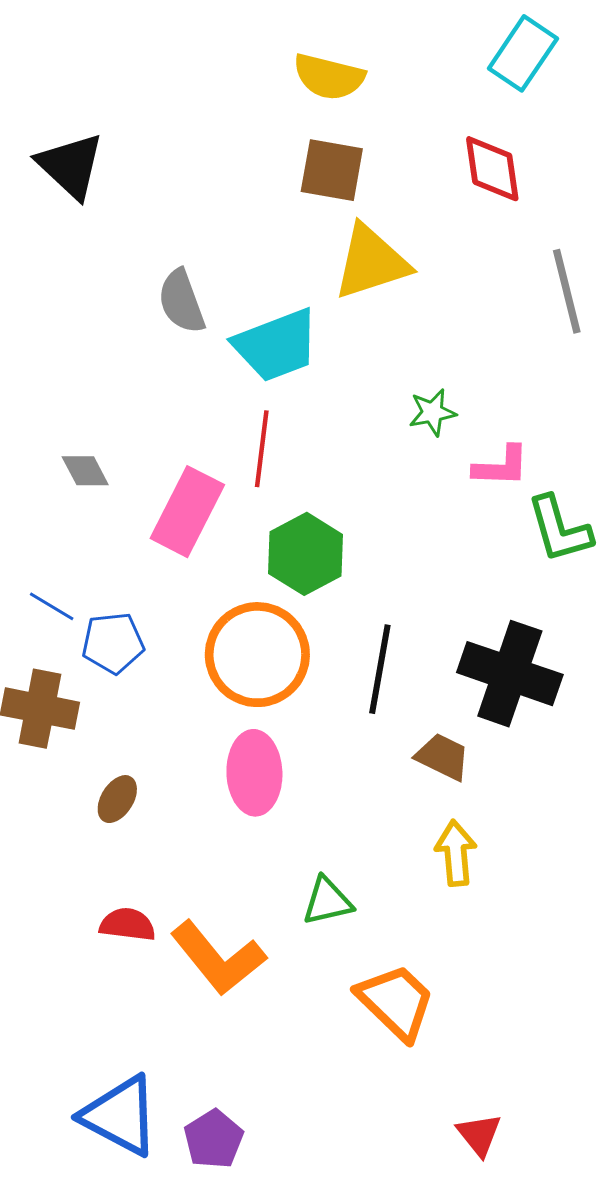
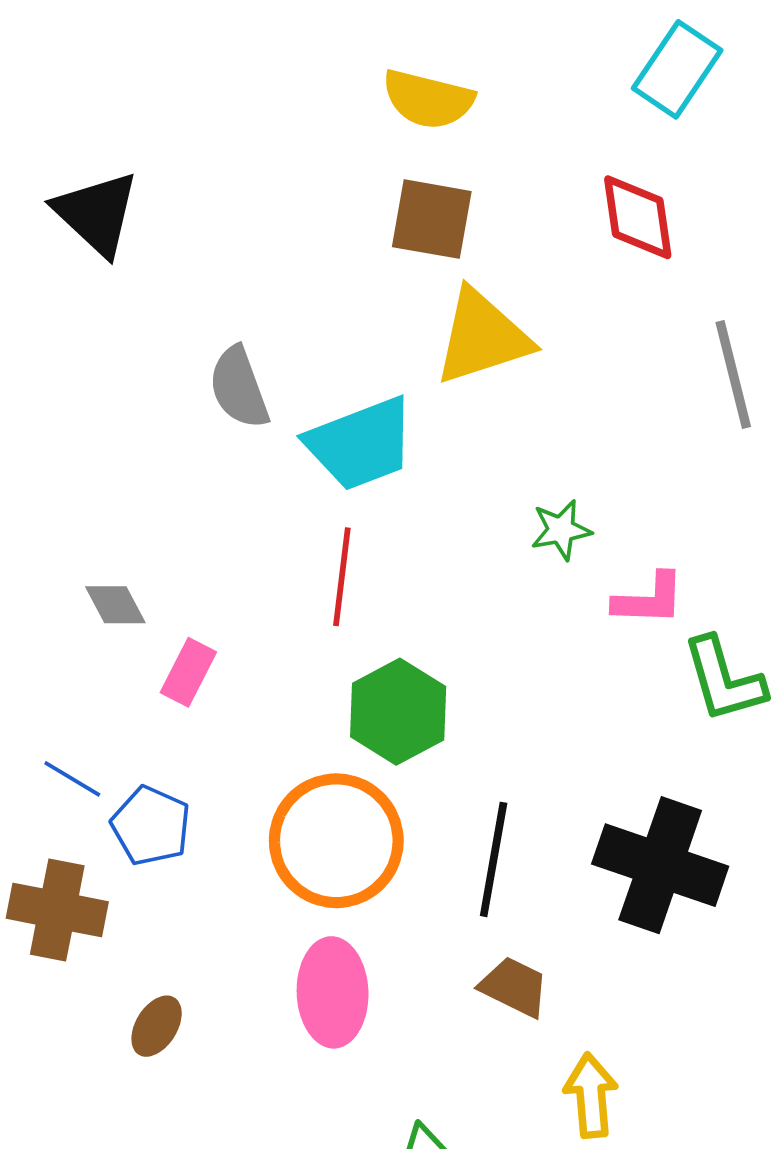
pink rectangle: (187, 512) -> (188, 672), moved, size x0.6
blue pentagon: (113, 643) -> (151, 826), turned 30
brown trapezoid: (443, 757) -> (514, 987), moved

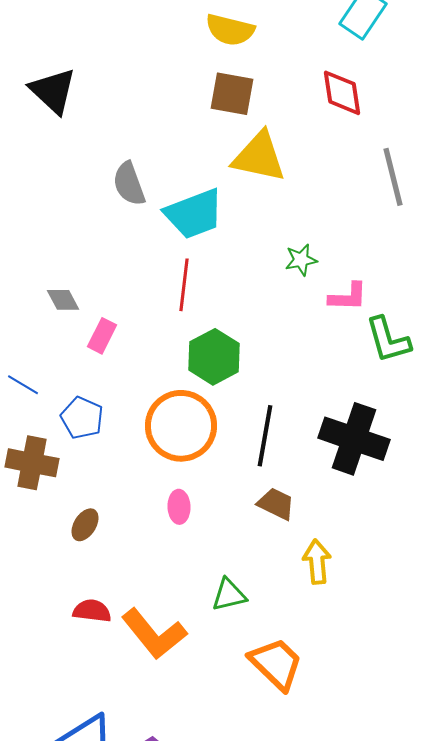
yellow triangle: (482, 337) -> (259, 157), turned 30
blue line: (72, 779) -> (23, 385), moved
pink ellipse: (333, 992) -> (179, 507), size x0.6

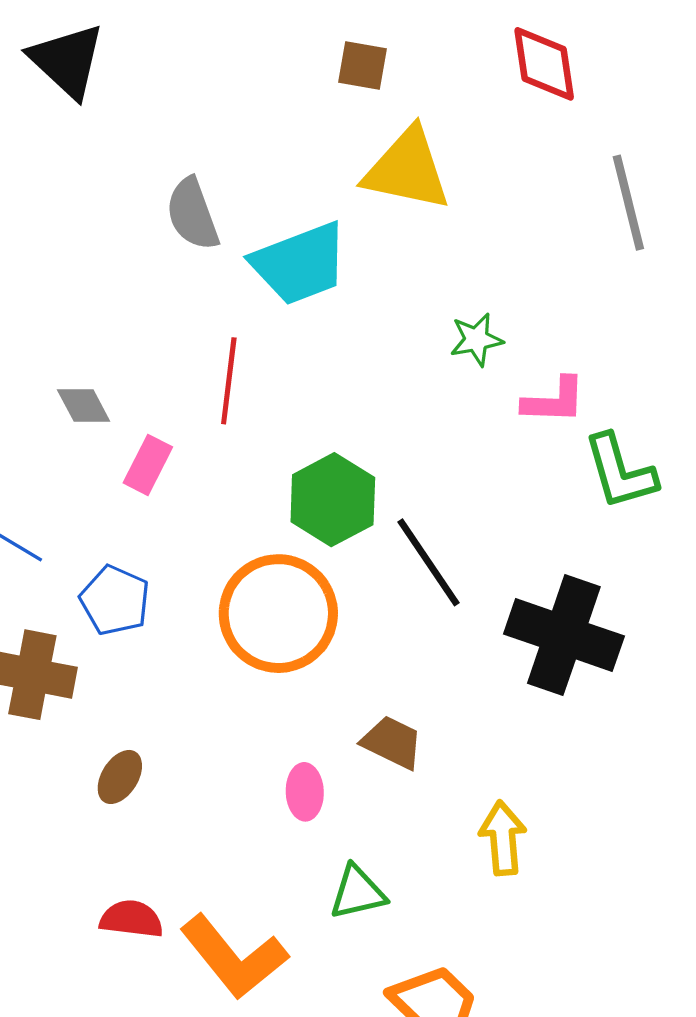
brown square: (232, 94) -> (363, 65), size x0.7
red line: (184, 285) -> (229, 381), moved
black line: (265, 436) -> (429, 562), moved, turned -44
brown trapezoid: (276, 504) -> (392, 742), moved
pink ellipse: (179, 507) -> (305, 792), moved

